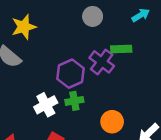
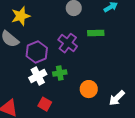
purple cross: (102, 62) -> (68, 43), moved
purple hexagon: (70, 74) -> (37, 52), moved

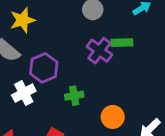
purple cross: (68, 43) -> (99, 51), moved
white cross: (38, 76) -> (24, 93), moved

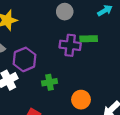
purple cross: (99, 51) -> (70, 45), turned -30

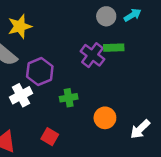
gray circle: (65, 12) -> (106, 16), moved
purple cross: (70, 45) -> (92, 55), turned 30

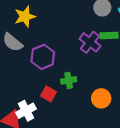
white cross: (21, 95) -> (26, 111), moved
red square: (50, 137) -> (48, 94), moved

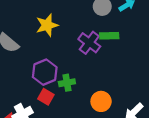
yellow star: (25, 16) -> (47, 25), moved
purple hexagon: (43, 57) -> (45, 72), moved

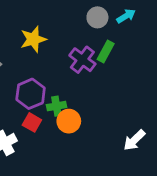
green rectangle: (109, 36) -> (106, 51), turned -60
orange circle: (101, 101) -> (69, 121), moved

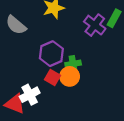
orange circle: (69, 121) -> (70, 76), moved

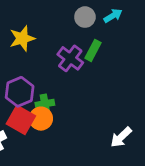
red square: (52, 78) -> (21, 120), size x1.5

